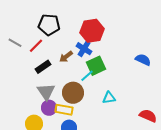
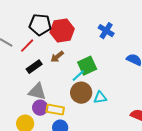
red hexagon: (92, 31) -> (62, 31), moved
blue cross: (84, 49) -> (106, 31), moved
gray triangle: (46, 92) -> (37, 92), turned -42
brown circle: (73, 93) -> (81, 93), moved

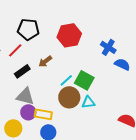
red hexagon: (62, 31) -> (69, 35), moved
blue cross: (106, 31) -> (108, 47), moved
green square: (87, 66) -> (84, 80), moved, turned -36

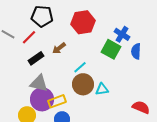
blue semicircle: (122, 64) -> (136, 51), turned -112
green square: (84, 80) -> (111, 49), moved
purple circle: (28, 112) -> (42, 99), size x1.5
yellow rectangle: (43, 114) -> (57, 101), turned -30

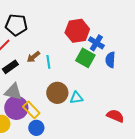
red hexagon: (83, 22) -> (77, 31), moved
cyan line: (80, 67) -> (48, 62), moved, turned -56
yellow rectangle: (57, 101) -> (31, 110), turned 66

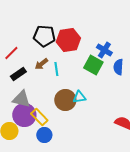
black pentagon: (16, 25) -> (44, 36), moved
red hexagon: (77, 31) -> (68, 40), moved
cyan triangle: (76, 98) -> (79, 97), moved

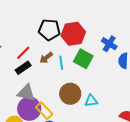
red line: (11, 53) -> (23, 53), moved
green square: (93, 65) -> (83, 59), moved
cyan triangle: (79, 97) -> (91, 101), moved

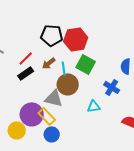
blue cross: (109, 44) -> (112, 87), moved
gray triangle: (26, 93) -> (54, 98), moved
brown circle: (70, 94) -> (68, 84), moved

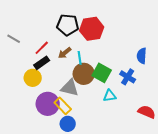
green square: (86, 64) -> (102, 73), moved
yellow circle: (17, 130) -> (33, 78), moved

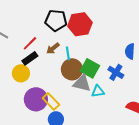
gray triangle: (70, 88) -> (82, 83), moved

